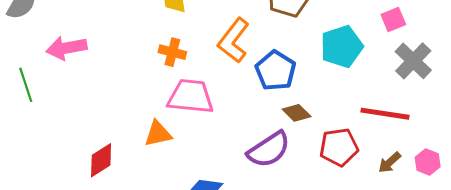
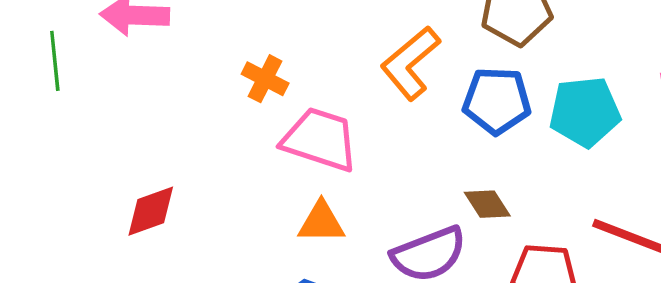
orange cross: (172, 52) -> (265, 79), moved
blue pentagon: (276, 71) -> (497, 101), moved, turned 30
orange triangle: (158, 134) -> (321, 222), moved

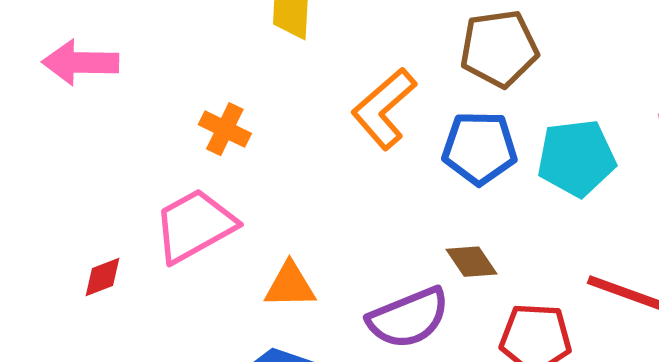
pink trapezoid: (320, 139) -> (195, 226), moved, turned -46
red diamond: (151, 211) -> (102, 277), size x0.7

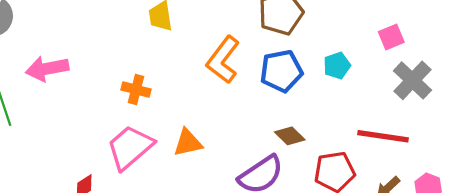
cyan pentagon: (576, 158) -> (337, 66), size x0.6
orange triangle: (290, 285) -> (188, 143), moved

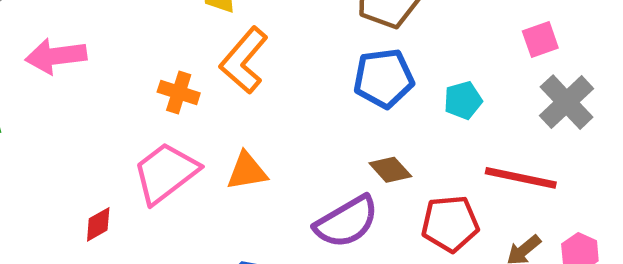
orange L-shape: (223, 60) -> (244, 60), moved
cyan pentagon: (337, 66) -> (463, 100), moved

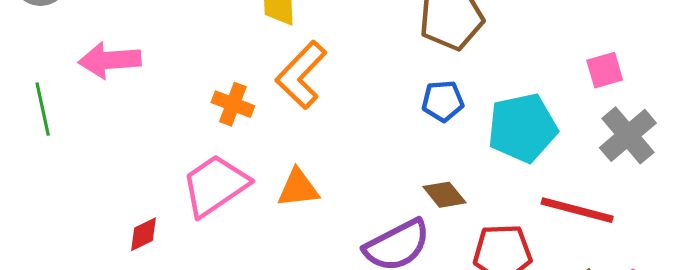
blue pentagon: (384, 78) -> (443, 101), size x0.7
cyan pentagon: (463, 100) -> (522, 128), size x1.8

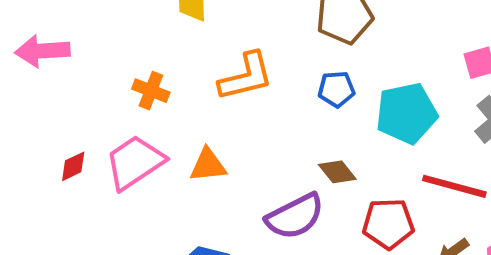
orange L-shape: (301, 75) -> (246, 77), moved, turned -148
red diamond: (144, 234) -> (73, 166), moved

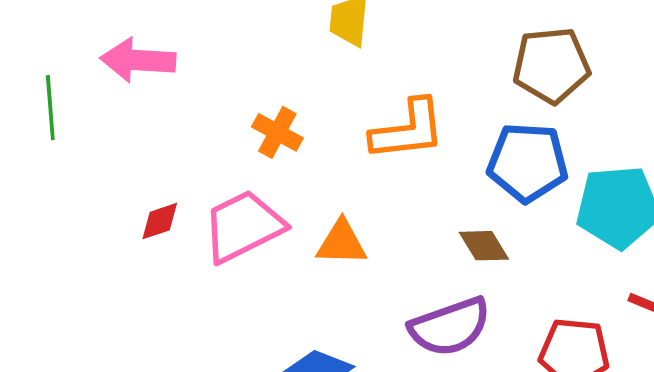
blue pentagon: (336, 89) -> (528, 162), size x1.6
brown diamond: (337, 172) -> (484, 246), moved

